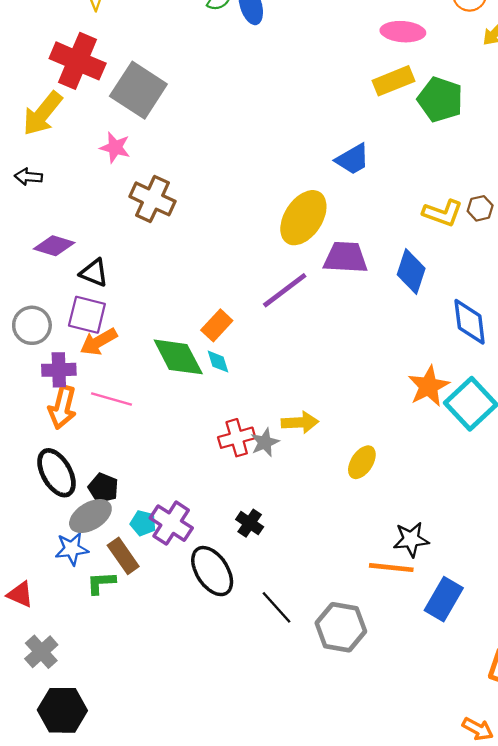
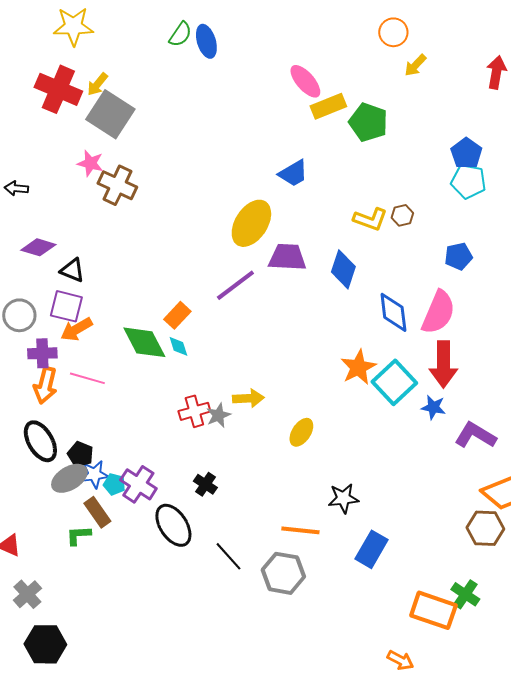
pink ellipse: (403, 32) -> (305, 81), moved, turned 45
yellow arrow: (42, 114) -> (97, 84), moved, size x0.6
brown cross: (152, 199) -> (117, 185), moved
blue star: (72, 549) -> (94, 474), moved
orange line: (391, 568) -> (300, 530), moved

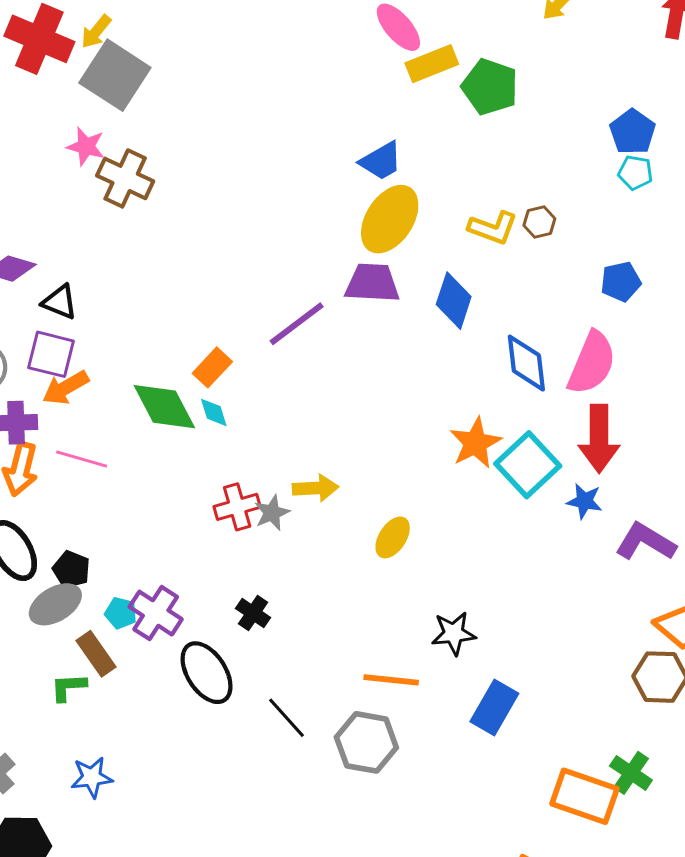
cyan pentagon: (468, 181) -> (635, 173), size x0.7
yellow ellipse: (251, 223) -> (390, 219), moved
blue star: (94, 474) -> (92, 777), moved

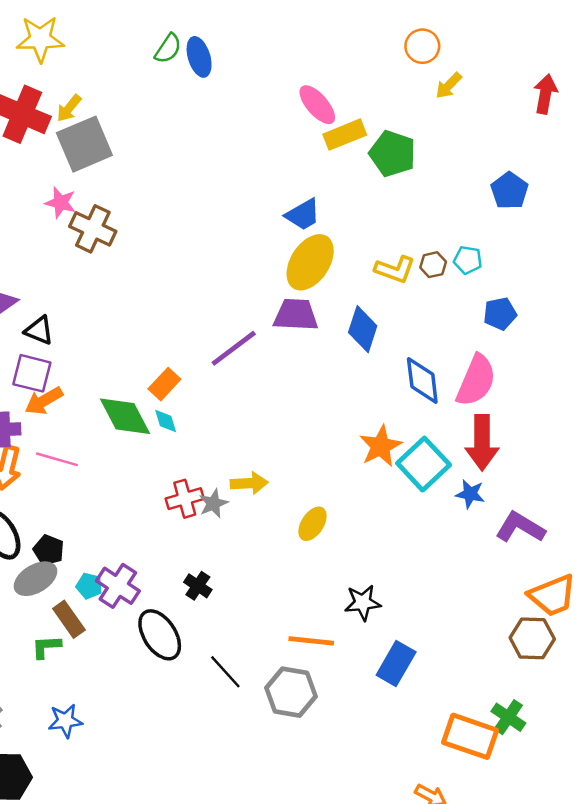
gray square: (115, 75) -> (84, 144), turned 34
cyan pentagon: (635, 173) -> (468, 260), moved

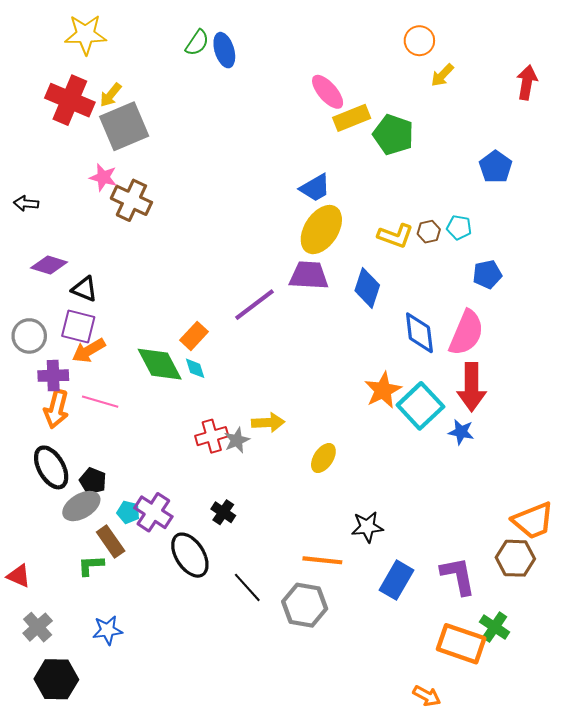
purple L-shape: (520, 527) -> (458, 576), moved, turned 48

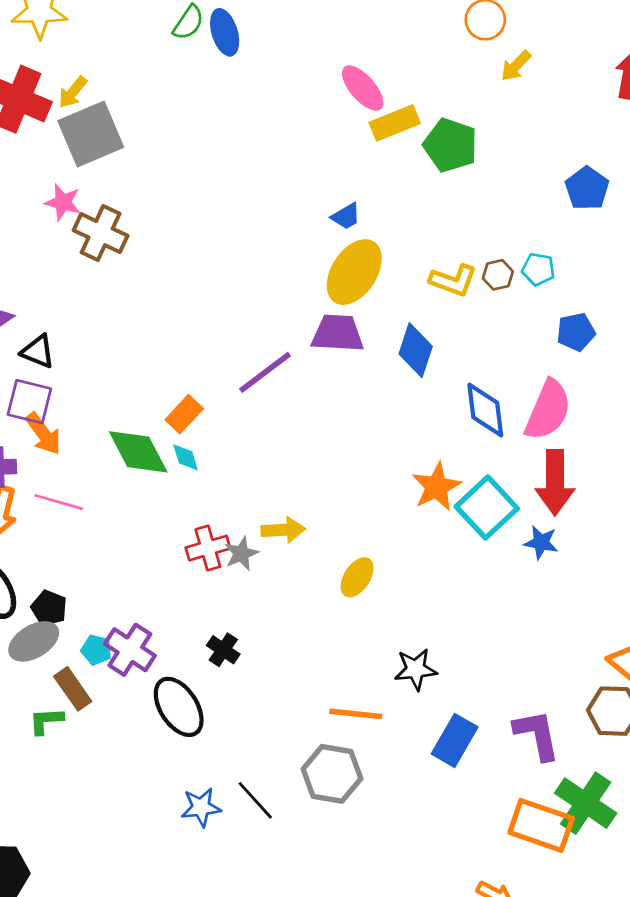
blue trapezoid: (315, 188) -> (346, 216), size x0.7
orange arrow: (89, 351) -> (43, 434), turned -96
black line: (247, 587) -> (255, 800), moved
green cross: (495, 627) -> (586, 803), size x1.5
blue star: (107, 630) -> (201, 807), moved

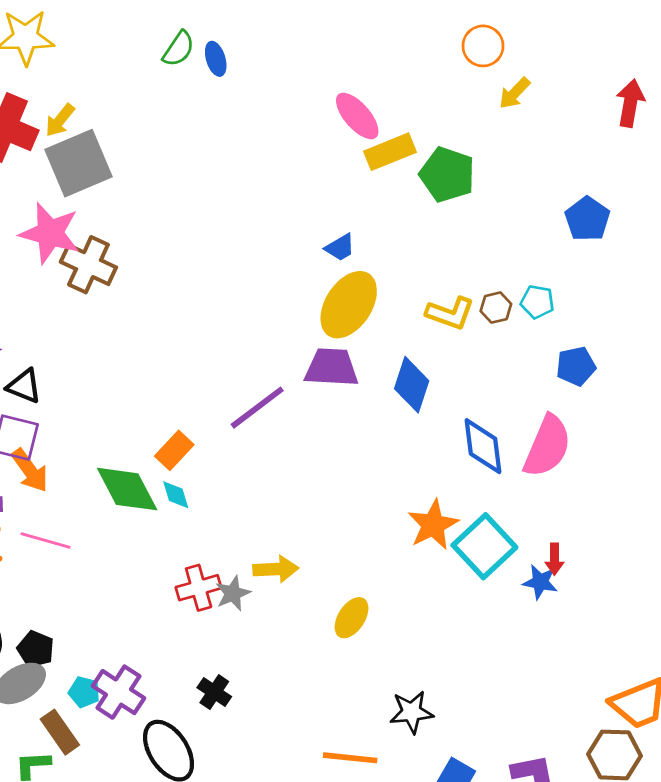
blue ellipse: (225, 32) -> (216, 59), size x0.7
pink star: (63, 202) -> (50, 233), size x1.6
red arrow: (555, 483) -> (554, 559), moved, size x0.5

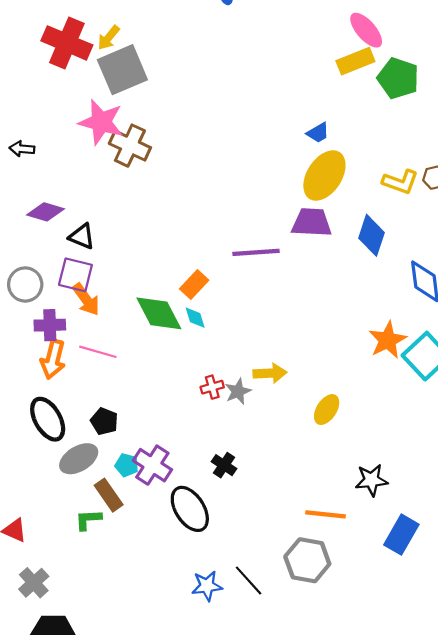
pink ellipse: (357, 116) -> (366, 30), moved
purple line: (257, 408) -> (256, 252), turned 33
red cross: (199, 588) -> (212, 387), size x0.7
black pentagon: (36, 649) -> (104, 421), moved

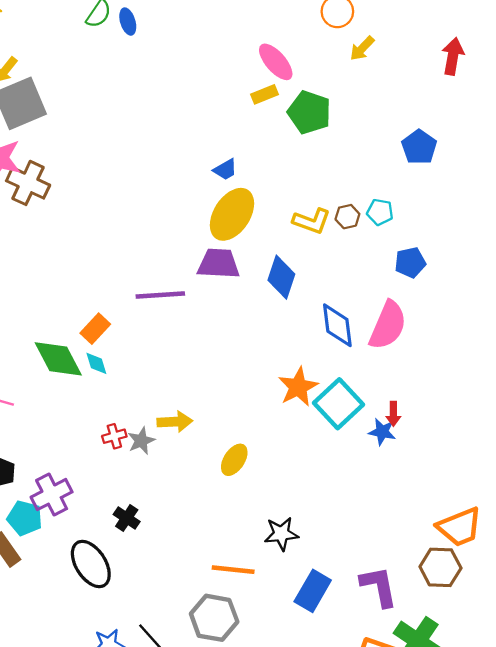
yellow rectangle: (355, 61) -> (265, 94), size x0.7
cyan pentagon: (127, 465) -> (25, 518), size x1.4
purple cross: (152, 465) -> (52, 495), moved, turned 30

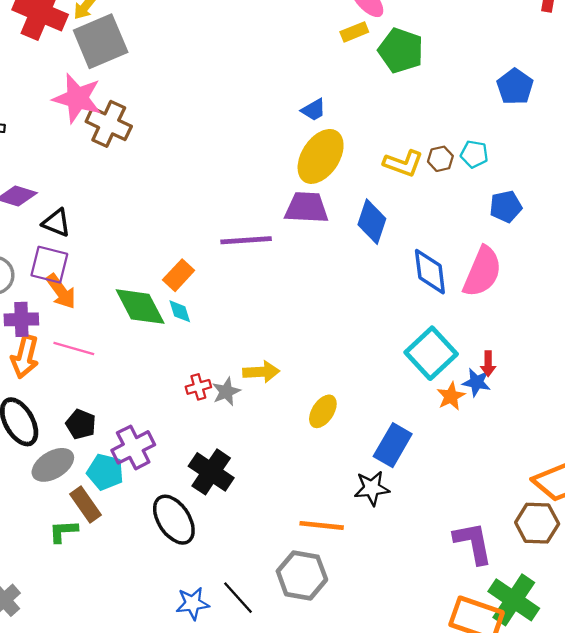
orange star: (298, 387) -> (451, 396), moved, size x0.7
black cross: (127, 518) -> (211, 472), size x1.6
blue rectangle: (313, 591) -> (393, 445), moved

